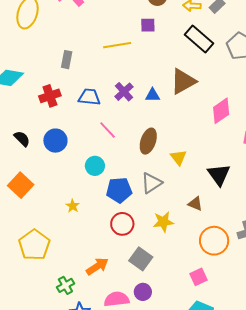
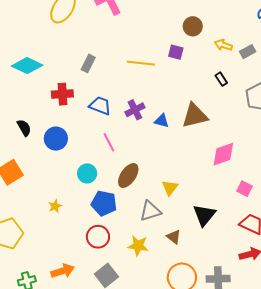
black rectangle: (199, 39) -> (221, 79), size x0.5
brown ellipse: (148, 141) -> (128, 175), moved
gray triangle: (151, 183) -> (150, 211), moved

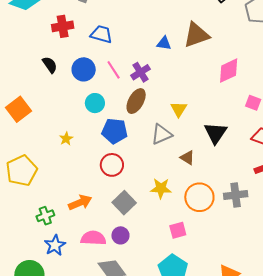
purple cross: (135, 110) -> (140, 72), moved
black semicircle: (24, 128) -> (50, 65), moved
blue circle: (56, 139) -> (84, 69), moved
yellow star: (138, 246) -> (161, 188), moved

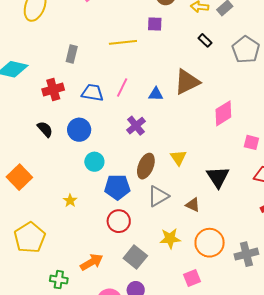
pink line: (114, 70) -> (122, 88), moved, turned 66
brown ellipse: (136, 101) -> (146, 166), moved
gray triangle: (161, 134) -> (158, 196), moved
gray cross: (236, 195) -> (246, 254), moved
green cross: (45, 216) -> (59, 280), turned 36

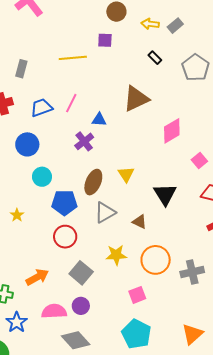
blue trapezoid: (92, 93) -> (41, 108), turned -30
blue triangle: (156, 94) -> (99, 120), moved
pink square: (251, 142) -> (199, 160), turned 35

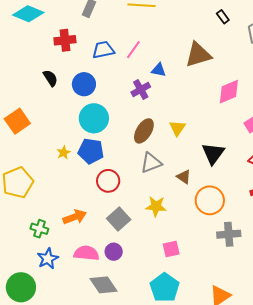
cyan circle: (42, 177) -> (94, 118), size x1.5
blue pentagon: (64, 203) -> (91, 151), moved
orange circle: (156, 260) -> (210, 200), moved

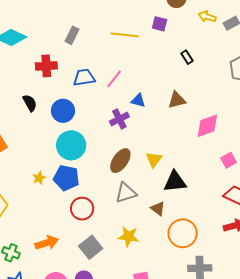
black rectangle: (223, 17) -> (187, 57), moved
brown triangle: (198, 55) -> (177, 100), moved, size x0.7
black triangle: (213, 153) -> (175, 182), moved, turned 45

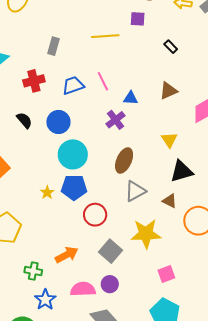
pink line: (114, 79) -> (103, 81), turned -54
yellow triangle: (154, 159) -> (169, 140), moved
yellow star: (129, 237) -> (146, 234), size x1.4

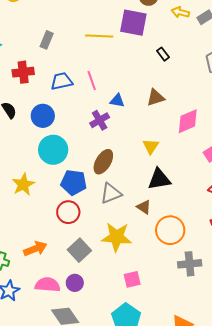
purple square: (138, 19) -> (133, 23), size x1.8
blue pentagon: (74, 187) -> (74, 182), moved
yellow star: (47, 192) -> (23, 185), size x1.6

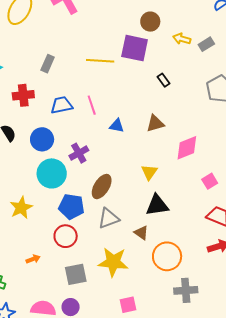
purple cross: (100, 120) -> (79, 153), moved
orange arrow: (35, 249) -> (33, 259), moved, size x0.6
gray square: (79, 250) -> (76, 274), turned 30

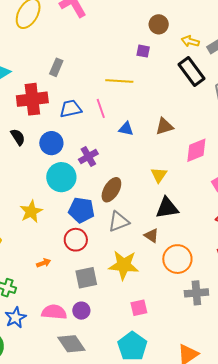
purple square: (135, 48) -> (143, 51), size x0.5
yellow line: (100, 61) -> (119, 81), moved
black rectangle: (164, 80) -> (191, 72), moved, size x2.0
red cross: (23, 95) -> (32, 99), size x1.4

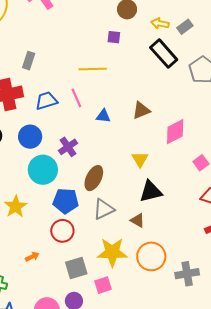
orange circle: (177, 259) -> (151, 256), moved
pink square: (139, 308) -> (103, 285), moved

